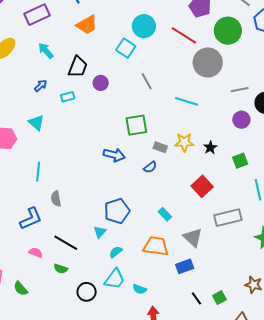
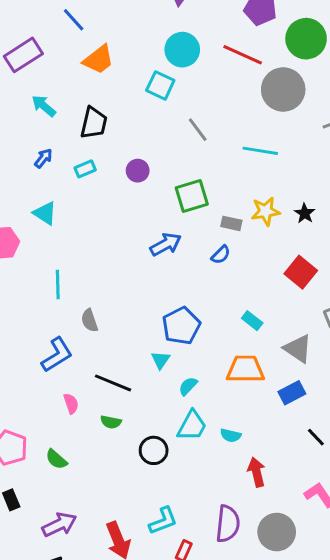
purple circle: (101, 83) -> (138, 171), moved
blue arrow: (114, 155) -> (166, 244), turned -35
pink semicircle: (36, 253) -> (71, 404), turned 56

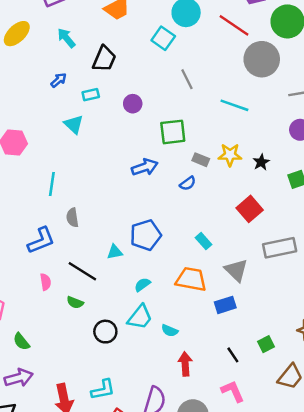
cyan triangle: (45, 213) -> (74, 124), moved
cyan triangle: (161, 360) -> (115, 252), moved, turned 35
black line: (316, 437) -> (233, 355), moved
green semicircle: (56, 459) -> (21, 342), moved

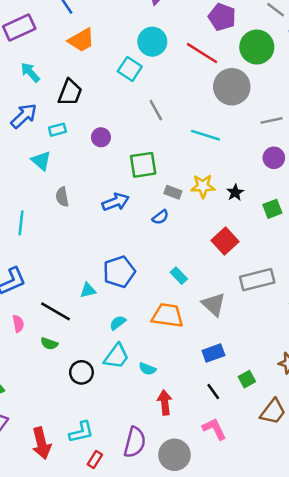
blue arrow: (59, 80) -> (24, 116), size x1.6
gray semicircle: (72, 218) -> (62, 197), moved
blue rectangle: (225, 305) -> (213, 353), moved

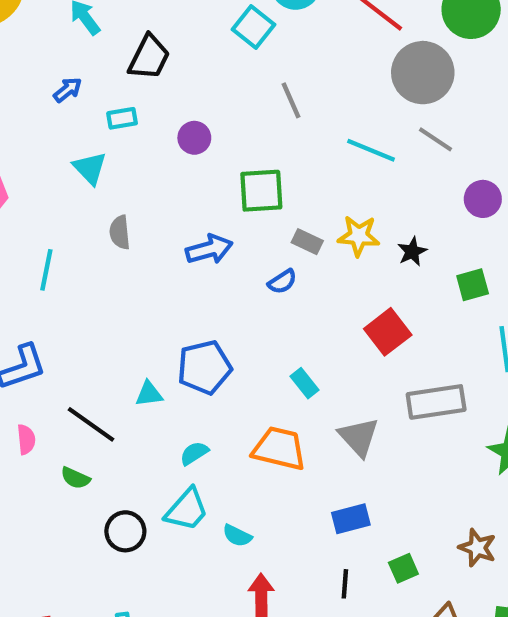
blue arrow: (24, 116) -> (68, 90), size x0.6
gray line: (271, 120) -> (435, 139), moved, turned 40
black line: (213, 391) -> (345, 584), turned 35

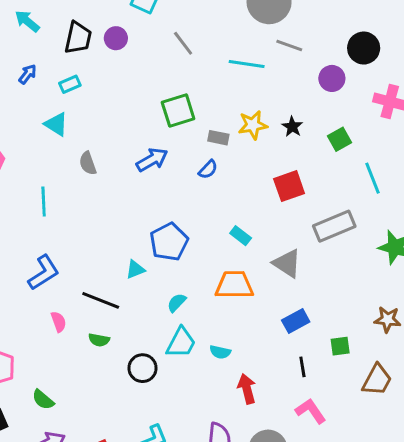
purple circle: (194, 138) -> (116, 38), moved
red square: (388, 332) -> (289, 186), turned 32
green square: (403, 568) -> (340, 346), turned 30

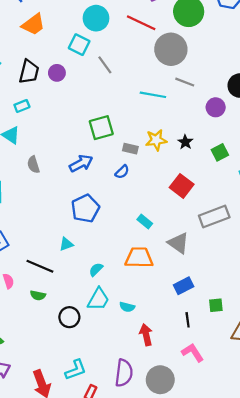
gray line: (183, 43) -> (105, 65), moved
red square: (289, 186) -> (182, 186), turned -35
blue pentagon: (169, 242) -> (85, 208), moved

